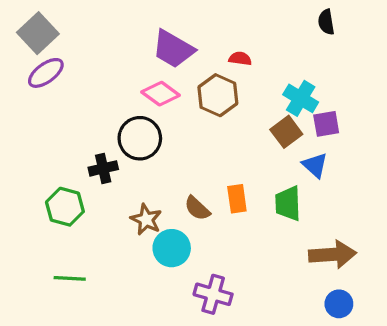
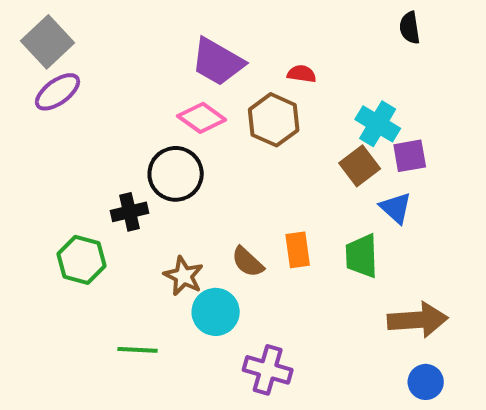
green line: (70, 278) -> (138, 350), moved

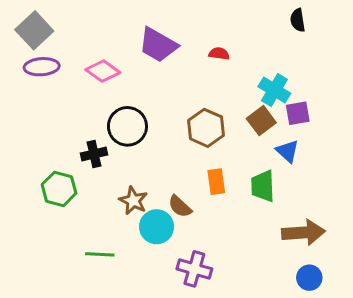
purple ellipse: (58, 92) -> (42, 67), turned 32
pink diamond: (202, 118) -> (103, 71), moved
brown hexagon: (274, 120) -> (206, 128), moved
brown semicircle: (248, 262) -> (180, 206), moved

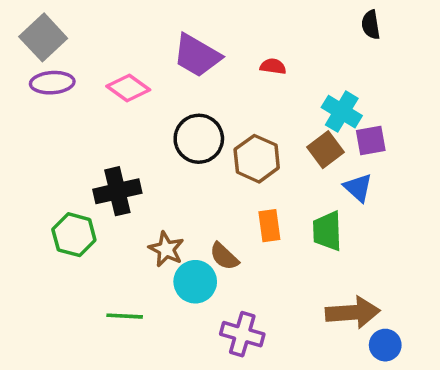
black circle: (127, 126) -> (199, 139), moved
black cross: (94, 154) -> (117, 191), size x1.4
brown arrow: (303, 233) -> (353, 312), moved

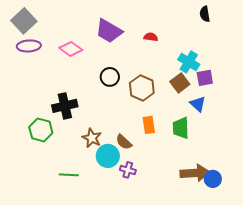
black circle: (199, 139) -> (110, 77), size x0.7
purple cross: (242, 334) -> (128, 170), moved, size x0.7
blue circle: (385, 345) -> (213, 179), moved

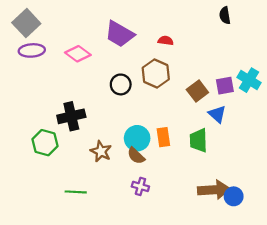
cyan cross: (189, 62) -> (249, 80), moved
brown hexagon: (142, 88) -> (156, 73), moved
cyan circle: (108, 156) -> (137, 138), moved

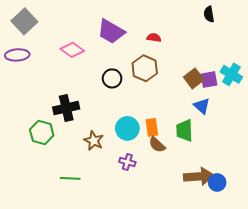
purple ellipse: (32, 50) -> (17, 55), moved
brown square: (197, 91) -> (194, 78), moved
brown semicircle: (136, 156) -> (157, 145), moved
purple cross: (140, 186) -> (127, 162), moved

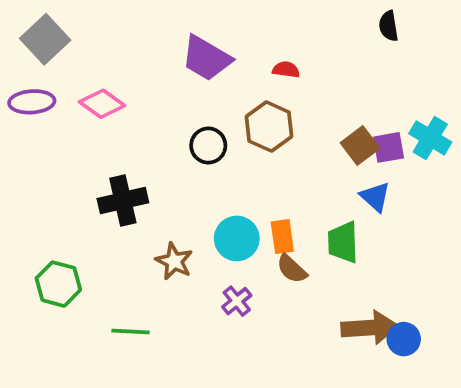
pink diamond: (72, 50) -> (102, 104), moved
green hexagon: (42, 132) -> (58, 284), moved
purple cross: (127, 162) -> (237, 301), turned 35

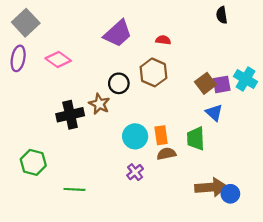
purple trapezoid: (206, 58) -> (118, 34), turned -72
purple ellipse: (32, 102) -> (18, 58), turned -75
brown star: (174, 261) -> (99, 104), moved
brown semicircle: (292, 269) -> (166, 154), turned 126

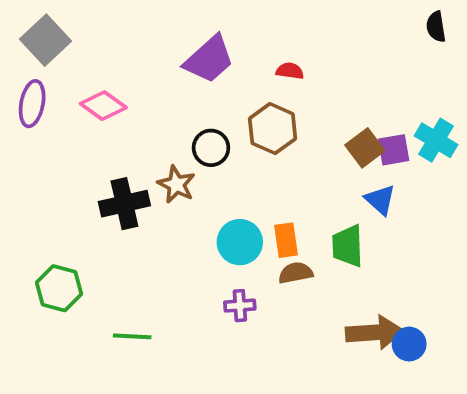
black semicircle: (222, 15) -> (436, 27), moved
purple cross: (135, 172) -> (240, 306), turned 35

